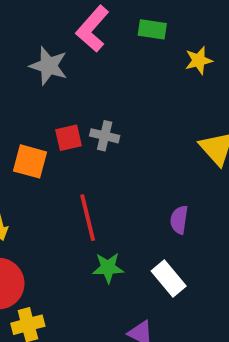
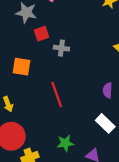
red square: (69, 138) -> (42, 34), moved
green star: (108, 268) -> (65, 143), moved

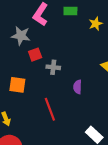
purple semicircle: (108, 90) -> (78, 87), moved

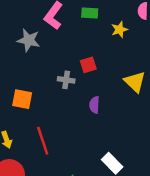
red square: (35, 55) -> (88, 65), moved
red line: (50, 109) -> (43, 141), moved

